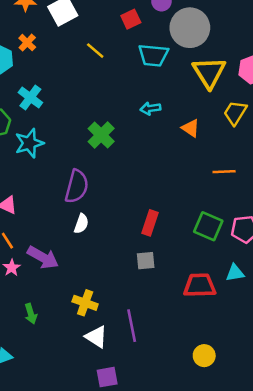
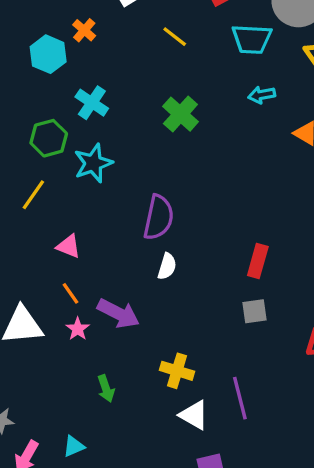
cyan arrow: (150, 108) -> (262, 95), moved
green cross: (101, 135) -> (180, 114), moved

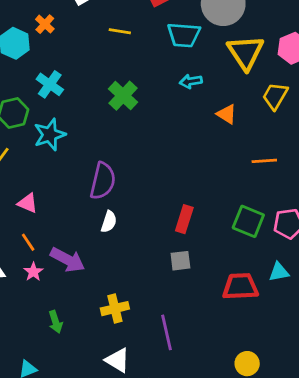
yellow line: (175, 37) -> (120, 31), turned -30
yellow cross: (177, 371) -> (115, 309), turned -32
white triangle: (194, 415) -> (118, 360), moved

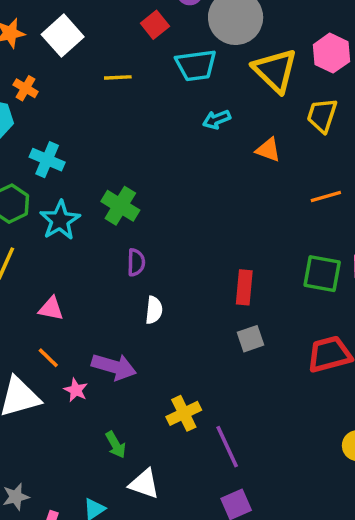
green cross: (123, 96) -> (120, 206), moved
purple semicircle: (103, 181) -> (136, 262), size x0.6
orange line: (28, 242) -> (48, 358), moved
purple line: (167, 332) -> (227, 447), moved
white triangle: (118, 360) -> (144, 484), moved

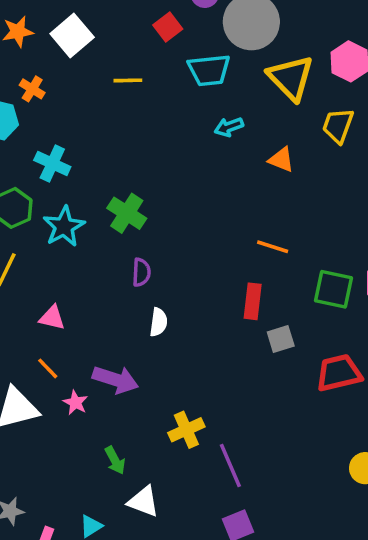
orange line: (326, 197) -> (273, 247), moved, turned 32
gray square: (250, 339) -> (281, 339), moved

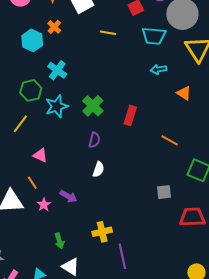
red rectangle: (253, 301) -> (130, 115), moved
purple arrow: (116, 380) -> (68, 196), size x0.7

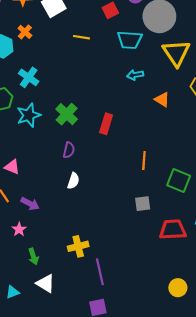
orange line: (170, 140) -> (144, 161), moved, turned 66
purple arrow: (68, 196) -> (30, 204), moved
pink star: (44, 205) -> (19, 229), moved

